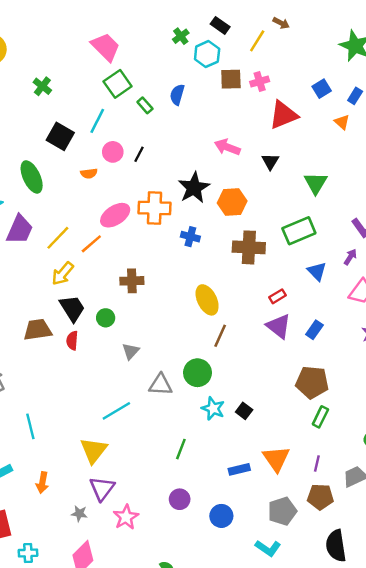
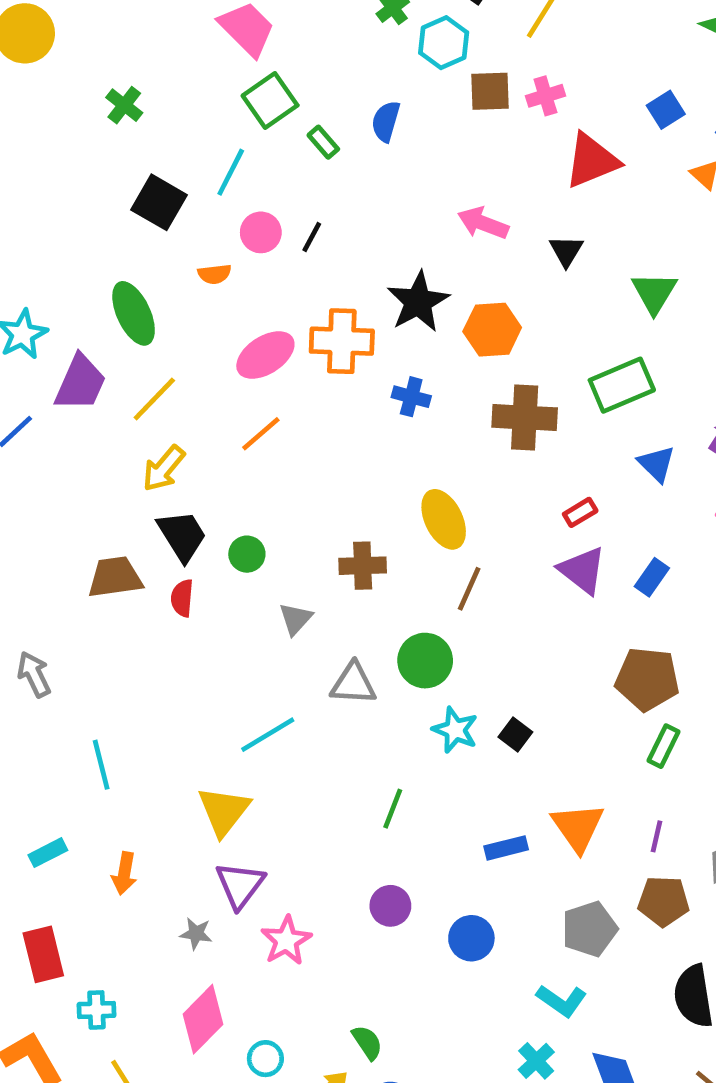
green ellipse: (32, 177) -> (134, 313), moved
orange line: (91, 244) -> (261, 434), moved
brown cross: (132, 281) -> (363, 566), moved

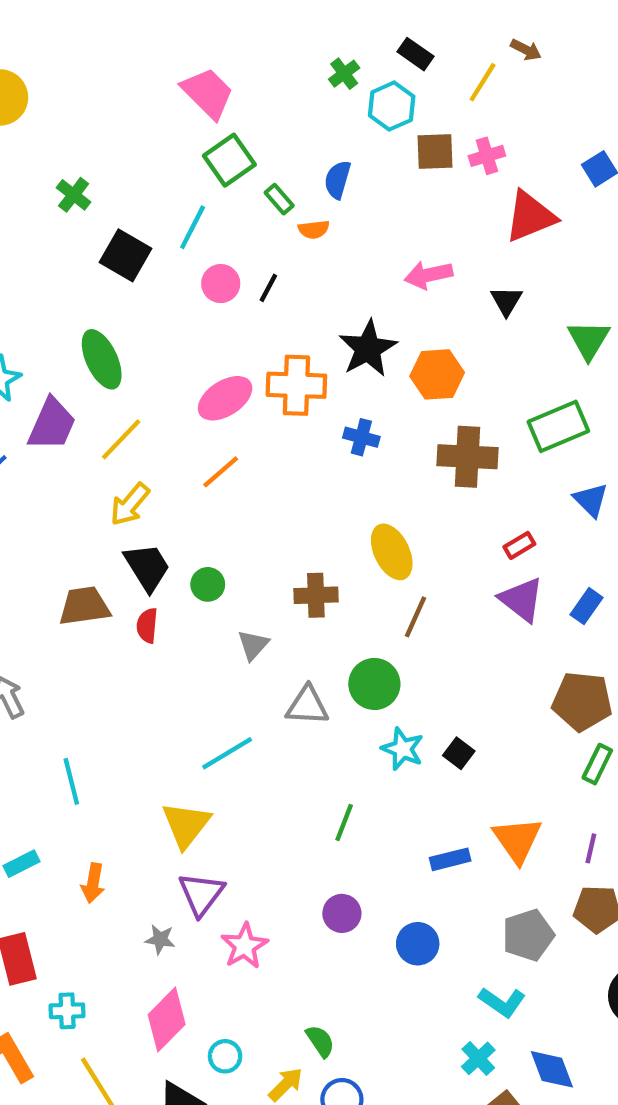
green cross: (124, 105) -> (74, 195), moved
pink arrow: (483, 223) -> (429, 275), turned -33
orange semicircle: (215, 274) -> (314, 229), moved

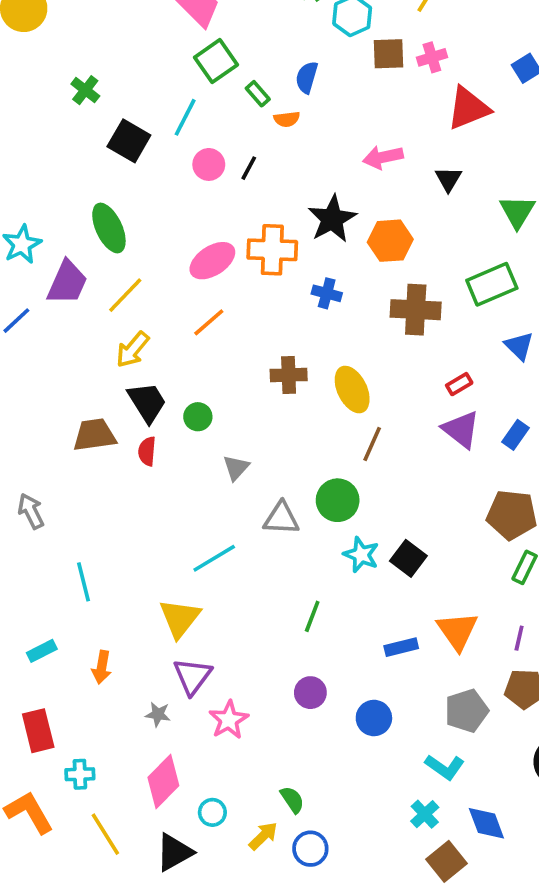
brown cross: (316, 595) -> (289, 375), moved
black square: (459, 753) -> (408, 558), size x1.4

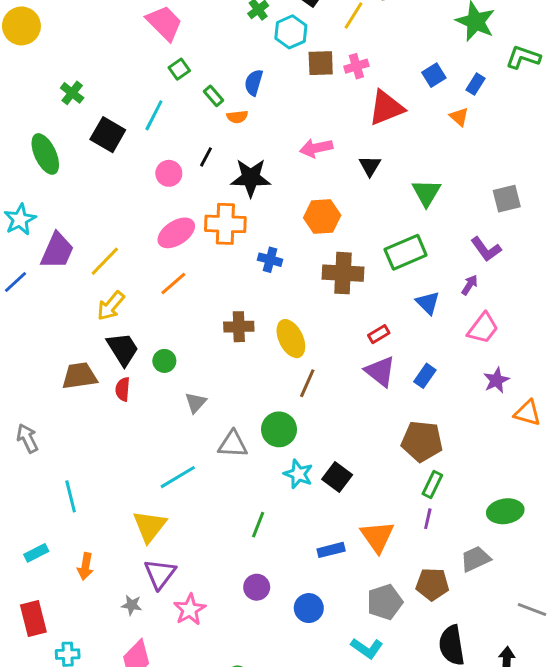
green square: (216, 61) -> (179, 69), size x0.6
pink circle: (209, 164) -> (169, 173), moved
black star: (332, 219) -> (251, 178), moved, turned 30
green ellipse: (109, 228) -> (45, 154), moved
purple line: (519, 638) -> (428, 519), moved

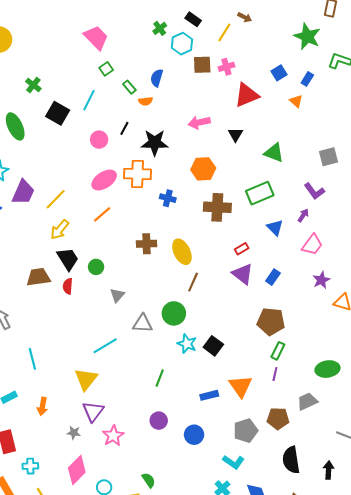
green triangle: (426, 193) -> (274, 153), turned -40

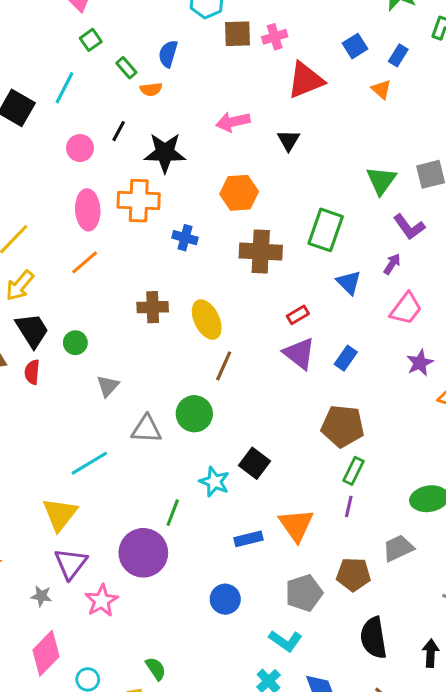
green triangle: (274, 153) -> (381, 180), moved, turned 45
pink ellipse: (104, 180) -> (88, 210), turned -60
green rectangle: (260, 193) -> (326, 230), turned -48
cyan star: (187, 344) -> (214, 482), moved
purple circle: (159, 421) -> (143, 553), moved, size x1.8

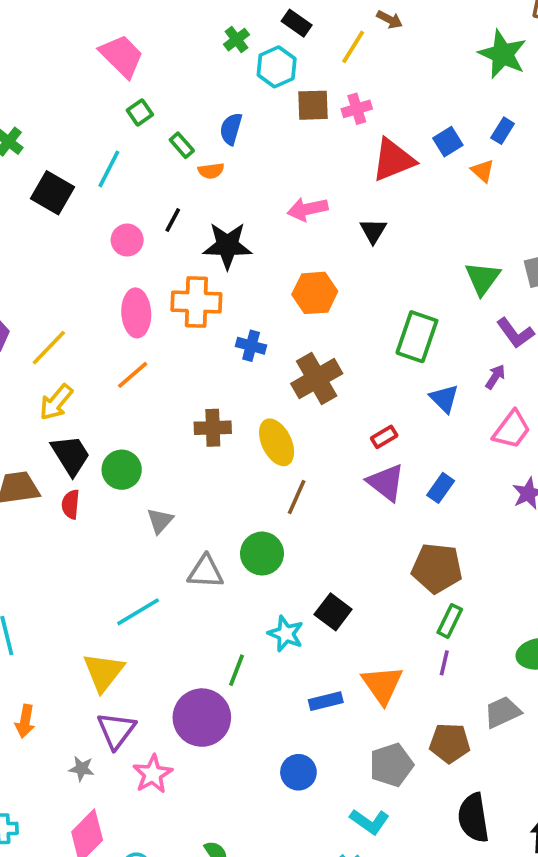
blue square: (355, 46) -> (448, 142), moved
brown cross: (261, 252) -> (317, 379), moved, turned -33
green circle: (75, 343) -> (122, 470), size x1.4

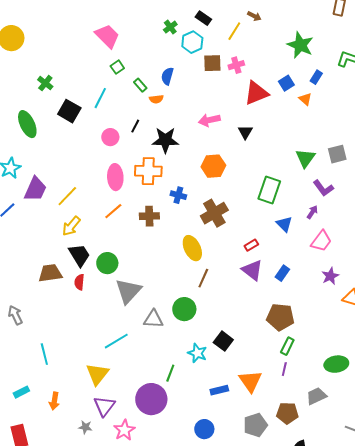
green star: (503, 54) -> (300, 45), moved
brown cross: (213, 428) -> (149, 216), moved
gray triangle: (160, 521) -> (128, 291), size x1.8

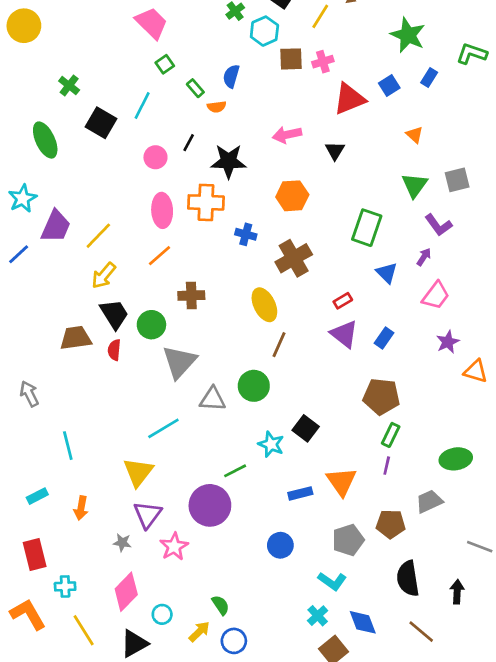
orange triangle: (305, 99) -> (415, 135), moved
brown cross: (149, 216) -> (191, 295), moved
green line: (170, 373) -> (235, 471), turned 42

